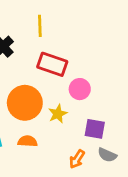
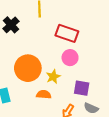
red rectangle: (52, 64) -> (67, 33), moved
orange semicircle: (28, 141) -> (44, 94), moved

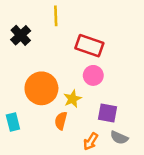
orange semicircle: (44, 94) -> (61, 121), turned -80

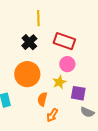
black cross: (21, 35) -> (29, 42), moved
yellow star: (73, 99) -> (59, 82), moved
orange arrow: (91, 141) -> (52, 115), moved

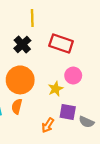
pink circle: (67, 64) -> (73, 76), moved
purple square: (78, 93) -> (68, 112), moved
orange semicircle: (42, 99) -> (17, 106), moved

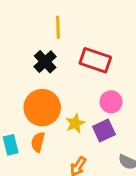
yellow star: (56, 89) -> (75, 123), moved
purple square: (68, 112) -> (104, 131), moved, turned -35

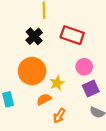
purple square: (104, 131) -> (91, 88), moved
orange semicircle: (38, 142) -> (44, 99), moved, turned 48

